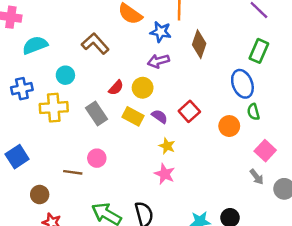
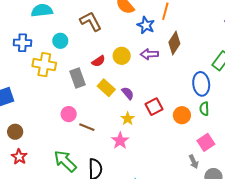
purple arrow: (158, 61) -> (149, 54), moved
yellow circle: (143, 88) -> (122, 56), moved
red square: (189, 111) -> (154, 107), moved
brown line: (73, 172) -> (87, 127), moved

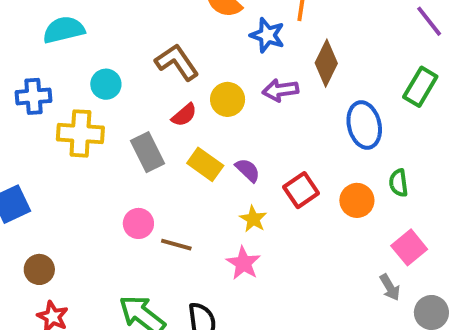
brown L-shape: (91, 21) -> (177, 62), moved
blue ellipse: (201, 84) -> (364, 125), moved

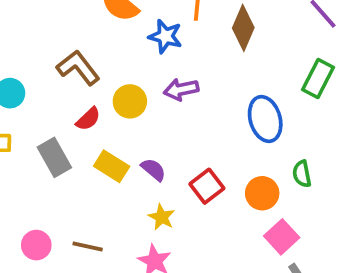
brown diamond: (326, 63) -> (243, 28), moved
pink circle: (138, 223) -> (36, 245), moved
pink square: (409, 247) -> (282, 237), moved

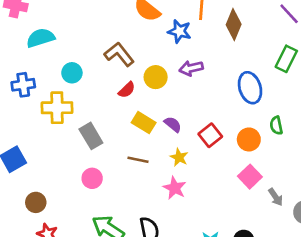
gray rectangle: (54, 157) -> (91, 136), moved
pink square: (282, 237) -> (250, 177), moved
brown line: (88, 246) -> (138, 160), moved

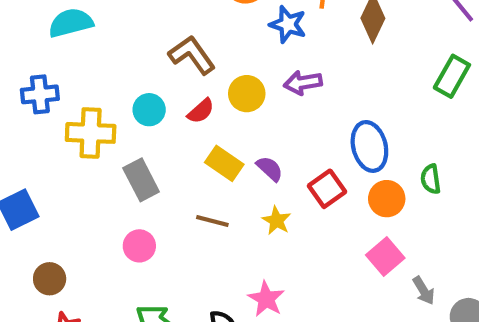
cyan circle: (72, 73) -> (149, 110), moved
blue ellipse: (250, 88) -> (369, 146), moved
pink star: (175, 188) -> (266, 299), moved

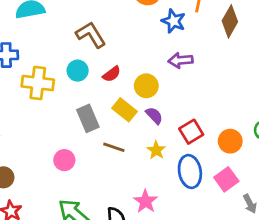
brown L-shape: (192, 55) -> (91, 35), moved
yellow circle: (247, 94) -> (146, 86), moved
blue ellipse: (369, 146) -> (190, 171), moved
gray rectangle: (141, 180) -> (88, 118), moved

